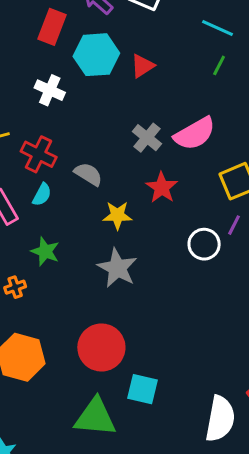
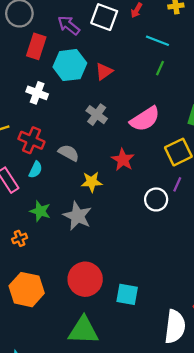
gray cross: (147, 138) -> (97, 115), moved
gray star: (117, 268) -> (77, 216), moved
cyan square: (143, 389) -> (127, 294), moved

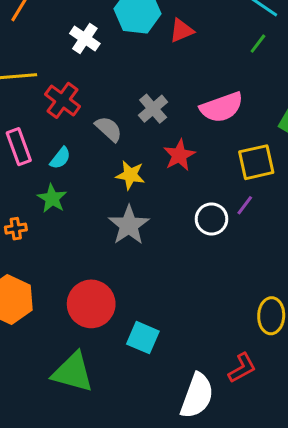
gray cross: (97, 115) -> (153, 109), moved
cyan semicircle: (36, 170) -> (60, 158), moved
gray star: (77, 216) -> (129, 225), moved

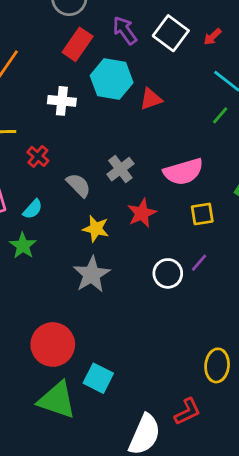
white cross: (85, 39) -> (62, 101), turned -32
red cross: (62, 100) -> (38, 156), size x0.7
yellow square: (256, 162) -> (202, 214), moved, size x0.7
green triangle: (73, 372) -> (57, 400), moved

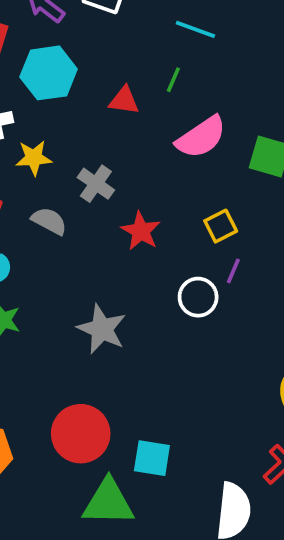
red triangle: (151, 99) -> (124, 100), moved, turned 45
green line: (220, 115) -> (173, 80), moved
pink semicircle: (183, 172) -> (201, 137), moved
yellow square: (202, 214) -> (221, 226), moved
yellow star: (96, 229) -> (34, 158), moved

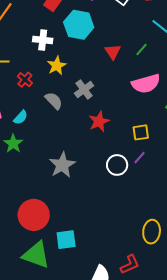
red triangle: (124, 100) -> (113, 52), turned 30
yellow star: (34, 158) -> (57, 66), turned 30
cyan square: (152, 458) -> (66, 240), turned -35

